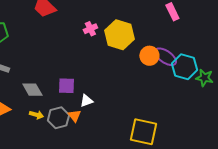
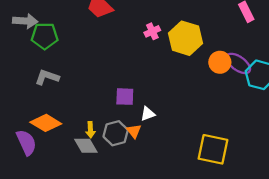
gray diamond: (32, 90) -> (86, 146), moved
yellow arrow: (36, 115) -> (90, 130), turned 72

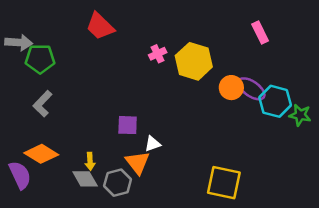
gray L-shape: (47, 77) -> (43, 104), turned -65
orange triangle: (134, 131) -> (138, 163), size x1.5
gray hexagon: (116, 133) -> (118, 183), moved

